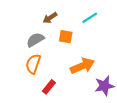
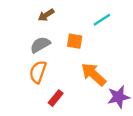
brown arrow: (50, 18) -> (46, 15), moved
orange arrow: (82, 66) -> (94, 74), turned -115

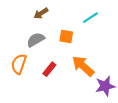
orange semicircle: (38, 72) -> (19, 64), moved
red rectangle: (56, 98) -> (49, 69), moved

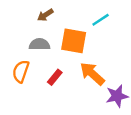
orange square: (66, 37) -> (74, 41), size x1.6
gray semicircle: (36, 40) -> (39, 44), turned 30

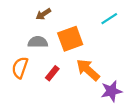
cyan line: (101, 20) -> (109, 19), moved
orange square: (74, 41) -> (70, 39), turned -30

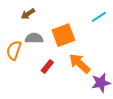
brown arrow: (43, 14) -> (28, 14), moved
orange semicircle: (20, 68) -> (14, 50), moved

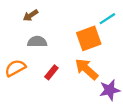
orange square: (63, 35) -> (89, 38), moved
orange semicircle: (14, 50) -> (15, 68), moved, turned 42

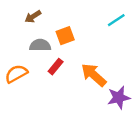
orange square: (89, 38) -> (65, 36), moved, size x0.7
red rectangle: (51, 72) -> (56, 67), moved

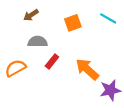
cyan line: (116, 20) -> (108, 18), turned 63
orange square: (65, 36) -> (73, 23), moved

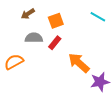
orange square: (73, 23) -> (56, 21), moved
red rectangle: (52, 61) -> (55, 43), moved

